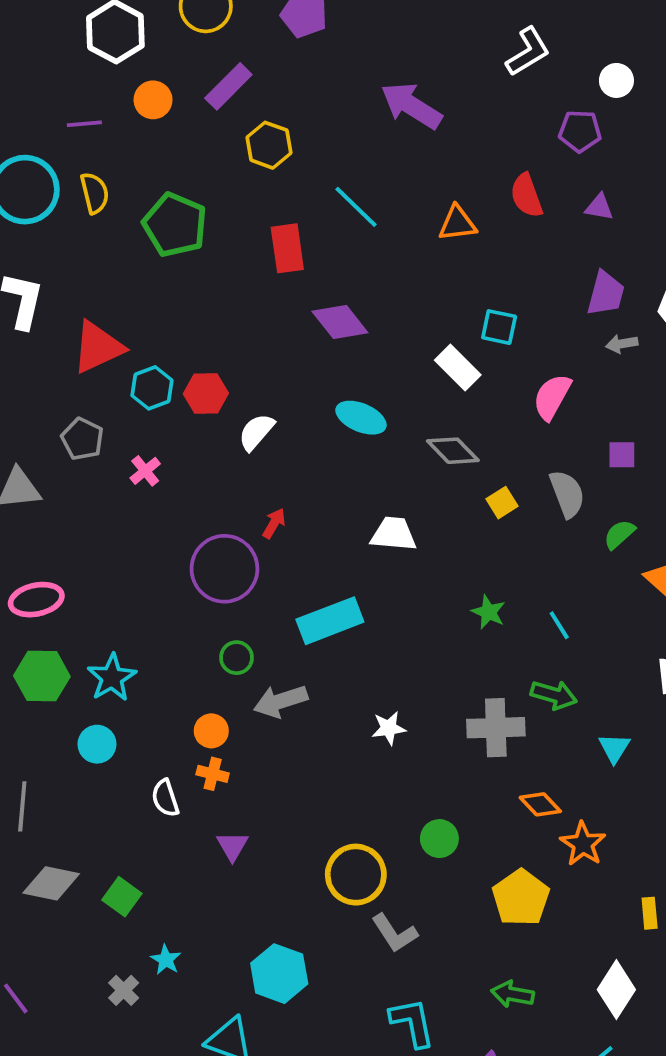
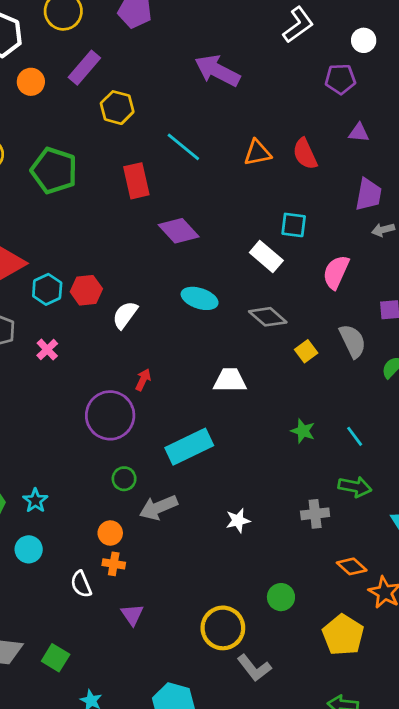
red semicircle: (526, 196) -> (305, 154), moved
cyan star: (112, 678) -> (35, 500), size x0.7
gray cross: (496, 728) -> (315, 514), size x0.7

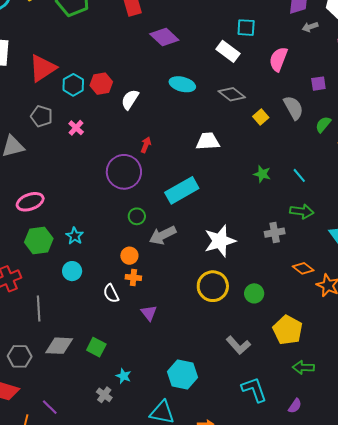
white star: (238, 520) -> (220, 241), size x1.8
yellow circle: (223, 628) -> (213, 286), moved
yellow pentagon: (343, 635) -> (288, 330), moved

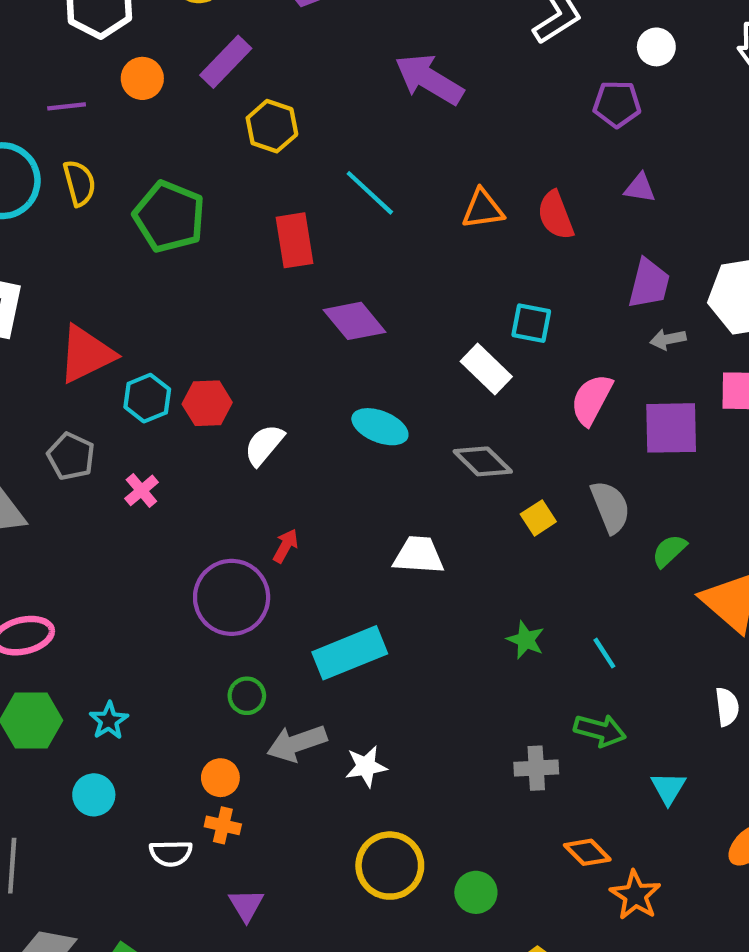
purple square: (318, 84) -> (671, 428), moved, size x1.8
white star: (220, 241) -> (366, 766), moved, size x0.6
white semicircle: (111, 293) -> (171, 853), turned -72

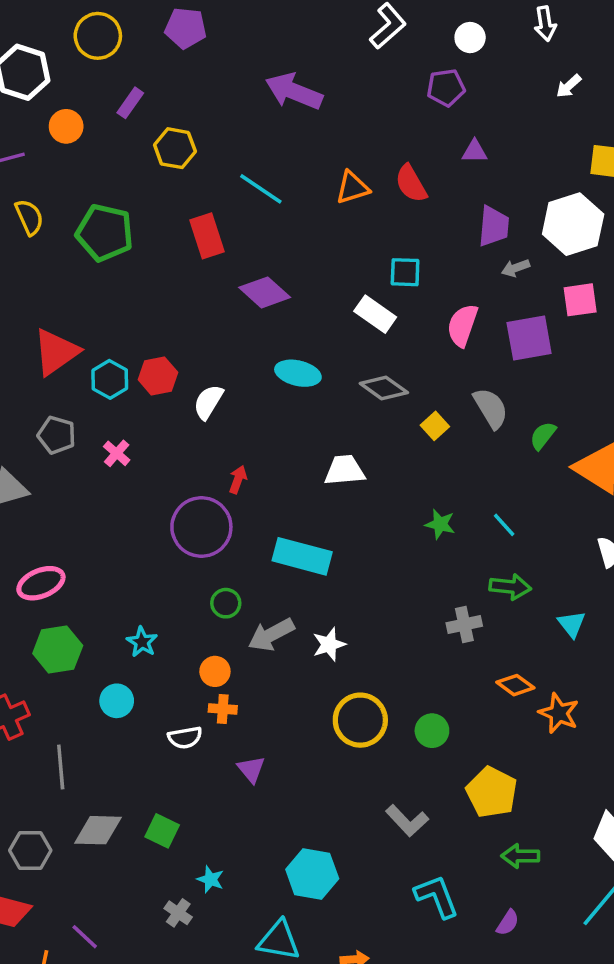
purple rectangle: (226, 62) -> (130, 103), size x0.7
cyan rectangle: (350, 653) -> (302, 556), turned 46
cyan star: (109, 721) -> (142, 642), moved

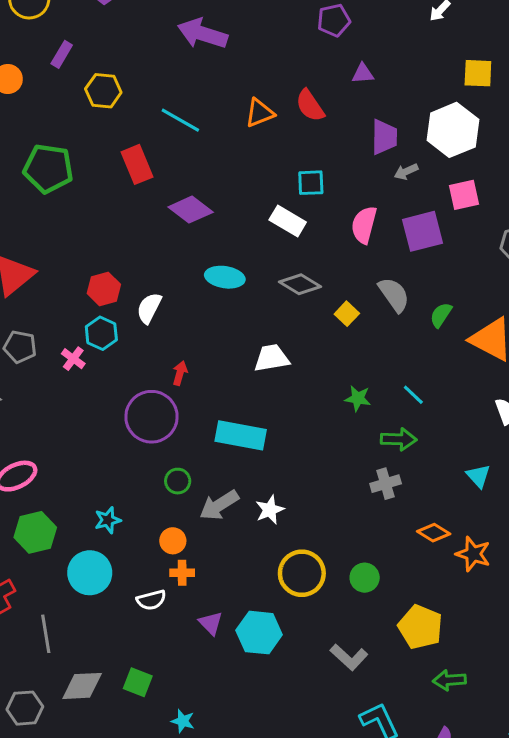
cyan hexagon: (110, 379) -> (101, 333), moved
green arrow: (510, 587) -> (399, 439), moved
cyan star: (142, 642) -> (108, 520), turned 30
cyan circle: (117, 701) -> (90, 573), size x1.5
cyan hexagon: (312, 874) -> (259, 633), moved

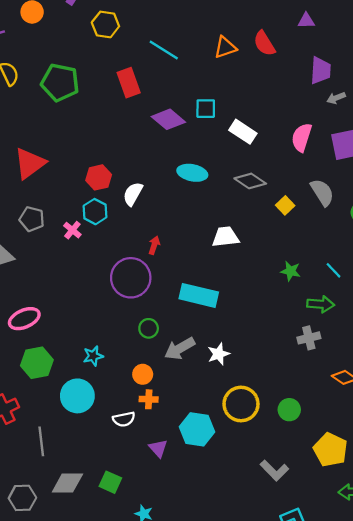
cyan square: (311, 183) -> (206, 109), moved
purple triangle: (211, 623) -> (158, 448), moved
cyan hexagon: (259, 633) -> (197, 429), moved

